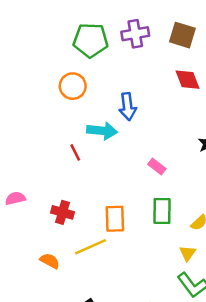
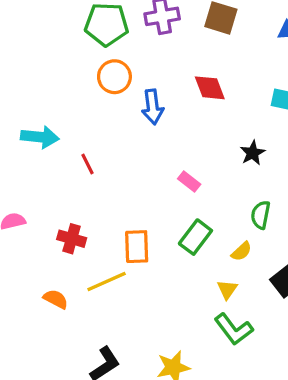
red diamond: (188, 80) -> (210, 88), moved
orange circle: (73, 86) -> (114, 77), moved
cyan arrow: (102, 131) -> (40, 137), moved
green rectangle: (162, 211) -> (195, 237), turned 36

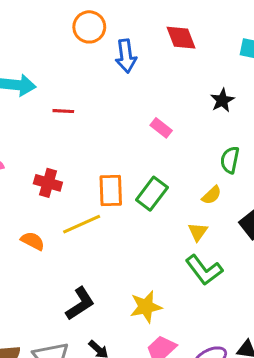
red line: (87, 164) -> (63, 111), turned -60
green rectangle: (195, 237) -> (152, 194), moved

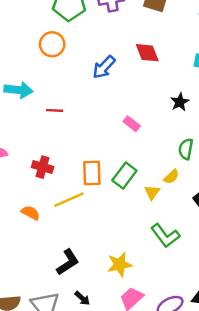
orange circle: (89, 27) -> (52, 44), moved
blue arrow: (126, 56) -> (104, 67), turned 50
yellow triangle: (198, 232) -> (152, 192), moved

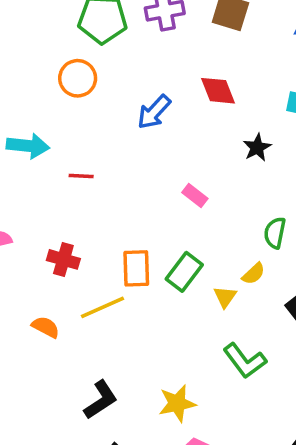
black star: (180, 102) -> (257, 148), moved

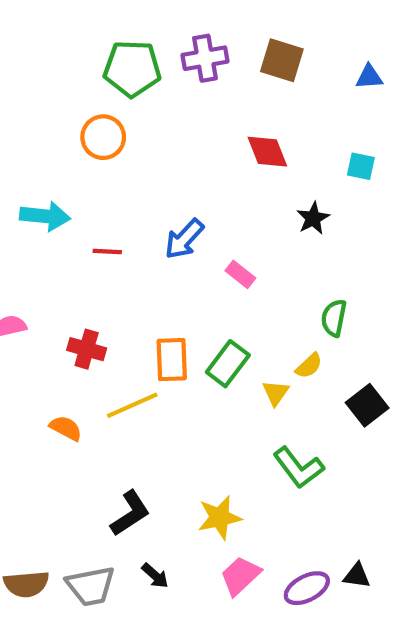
blue arrow: (154, 112) -> (184, 239), moved

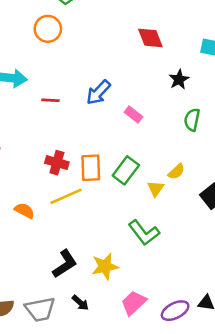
green semicircle: (334, 318) -> (192, 120), moved
red cross: (87, 349) -> (57, 163), moved
green L-shape: (299, 468) -> (144, 233), moved
yellow star: (220, 517) -> (105, 266), moved

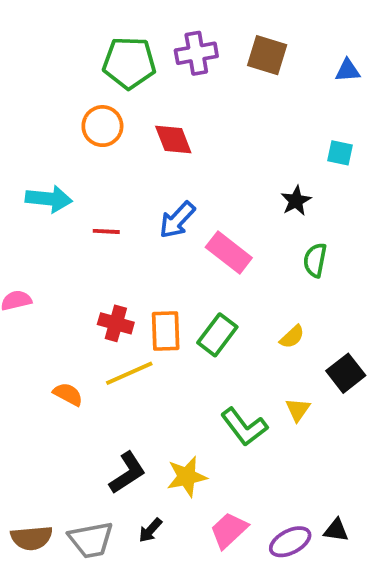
red diamond: (150, 38) -> (173, 139), moved
pink rectangle: (134, 115) -> (229, 252), size x1.6
yellow triangle: (156, 189) -> (298, 410), moved
black arrow: (80, 303) -> (150, 530), turned 90

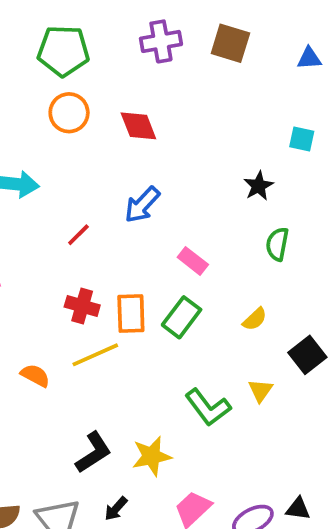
green pentagon: (129, 63) -> (63, 51), moved
red line: (106, 231) -> (78, 235), moved, turned -48
pink rectangle: (229, 252) -> (193, 261), moved, size x0.7

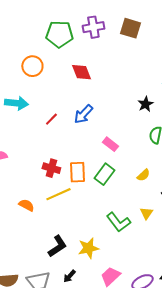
green pentagon: (63, 51) -> (59, 34), moved
orange circle: (69, 113) -> (32, 66), moved
red line: (78, 235) -> (51, 119), moved

